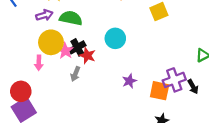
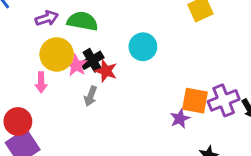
purple star: (129, 81) -> (180, 119), moved
orange square: (160, 91) -> (195, 101), moved

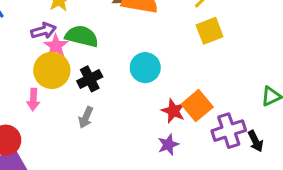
pink star: (76, 65) -> (56, 46), moved
red star: (106, 71) -> (173, 111), moved
orange square: (195, 101) -> (197, 106), moved, turned 36
purple star: (180, 119) -> (168, 145), moved

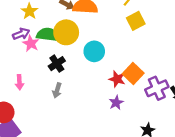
yellow circle: (52, 70) -> (66, 32), moved

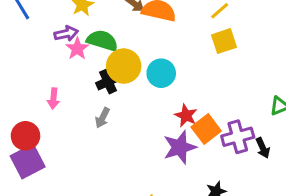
yellow circle: (66, 32) -> (124, 66), moved
orange square: (133, 73) -> (206, 129), moved
purple star: (116, 103) -> (180, 147), size x1.6

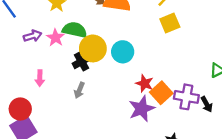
purple arrow: (66, 34) -> (33, 36), moved
purple cross: (238, 137) -> (186, 97), turned 30

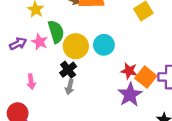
green semicircle: (75, 30) -> (56, 32), turned 70
black cross: (81, 61) -> (68, 70), moved

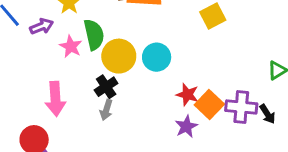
purple arrow: (18, 44) -> (42, 26), moved
pink arrow: (31, 82) -> (55, 99), size x1.6
purple star: (130, 95) -> (186, 127), size x0.7

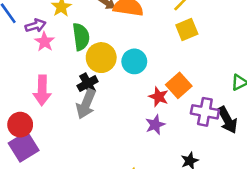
pink star: (71, 46) -> (45, 42), moved
orange square: (209, 104) -> (179, 85), moved
gray arrow: (106, 110) -> (86, 104), size x1.6
black arrow: (267, 114) -> (227, 120), size x1.5

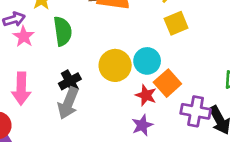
yellow circle: (101, 58) -> (115, 65), moved
cyan circle: (134, 61) -> (147, 61), moved

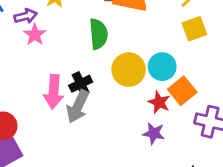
green semicircle: (63, 31) -> (98, 34), moved
pink arrow: (21, 89) -> (54, 92), moved
purple star: (142, 125) -> (154, 133), turned 30

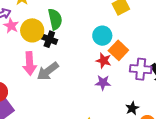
yellow circle: (129, 70) -> (32, 30), moved
black cross: (81, 84) -> (49, 39), moved, turned -35
gray arrow: (78, 106) -> (48, 71), turned 35

